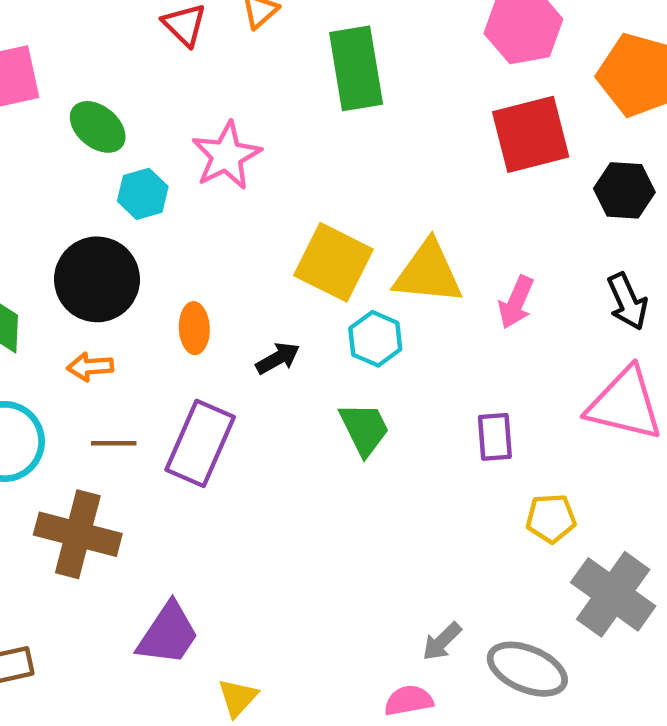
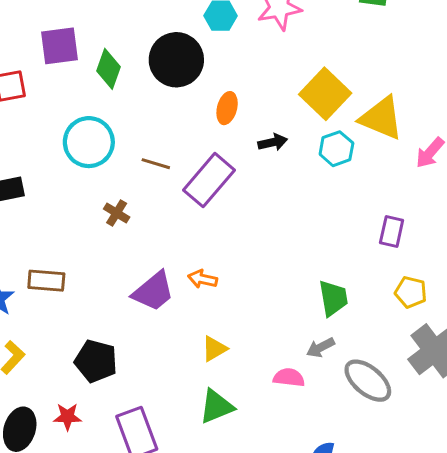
orange arrow: (90, 367) -> (203, 279), moved
green trapezoid: (364, 429) -> (333, 298), moved
brown cross: (78, 534) -> (117, 213), size x0.5
yellow triangle: (238, 698) -> (214, 349), moved

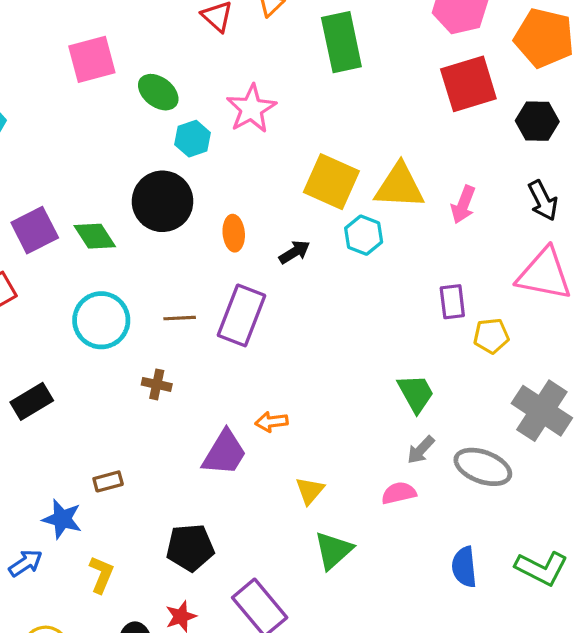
green diamond: (109, 69) -> (95, 236), turned -33
brown rectangle: (46, 281) -> (108, 481), size x0.7
yellow pentagon: (411, 292) -> (491, 336), moved

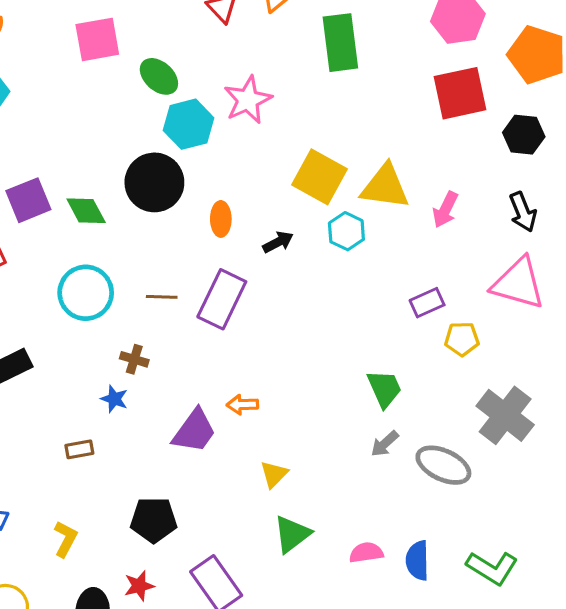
cyan hexagon: (193, 139) -> (189, 124), size x1.4
purple rectangle: (452, 302) -> (427, 303), turned 68
pink semicircle: (399, 493) -> (366, 553), moved
blue star: (62, 519) -> (114, 399), moved, size x0.7

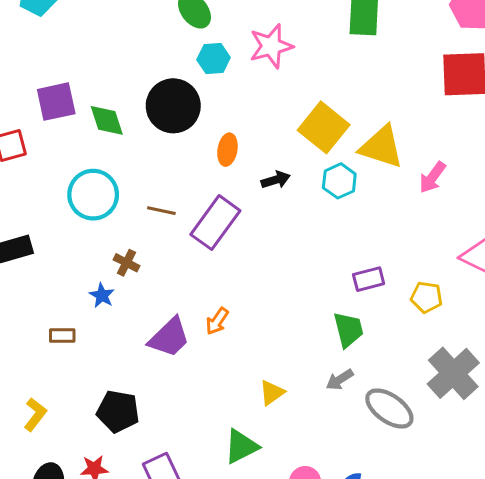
cyan hexagon: (189, 124) -> (214, 59), size x0.7
purple rectangle: (427, 303) -> (369, 279), moved
orange arrow: (242, 405) -> (217, 321), turned -64
yellow triangle: (274, 474) -> (272, 393), moved

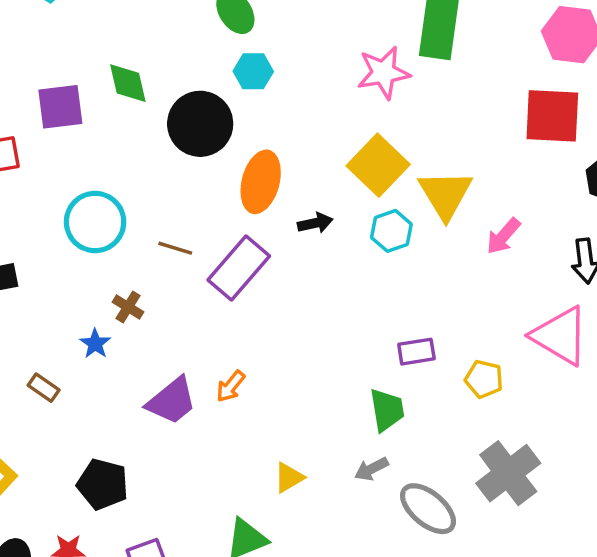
pink star: (271, 46) -> (383, 73), moved
green diamond: (107, 120) -> (128, 83), moved
yellow triangle: (381, 147) -> (445, 194), turned 36
orange ellipse: (227, 150) -> (261, 182), size x1.6
brown rectangle: (62, 336) -> (44, 388), turned 30

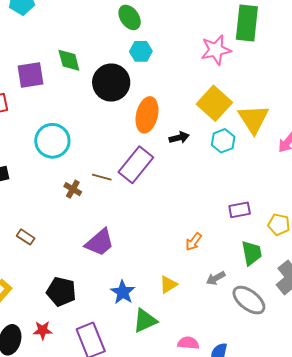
brown line: (175, 248) -> (102, 177), moved
blue star: (95, 344) -> (123, 292), moved, size x1.4
orange arrow: (231, 386) -> (194, 242), moved
green trapezoid: (387, 410) -> (252, 253), moved

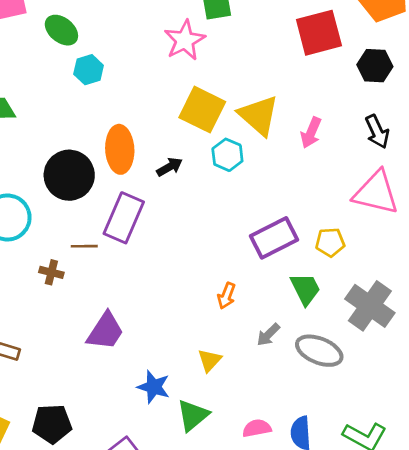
black circle: (111, 82) -> (69, 175), moved
purple rectangle: (240, 210) -> (274, 238), size x1.6
black pentagon: (61, 292) -> (52, 424), moved

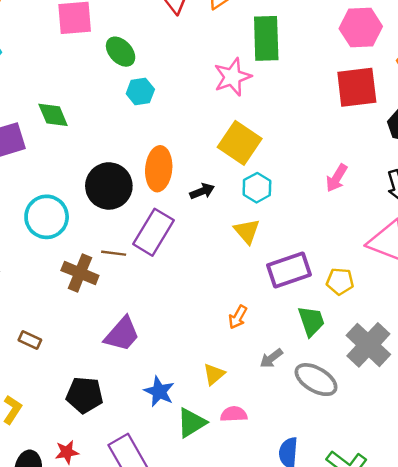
yellow triangle: (259, 115) -> (247, 231), moved, size x0.7
brown cross: (51, 272) -> (80, 273), size x1.6
black pentagon: (52, 424) -> (84, 395), moved
pink semicircle: (257, 428) -> (234, 414), moved

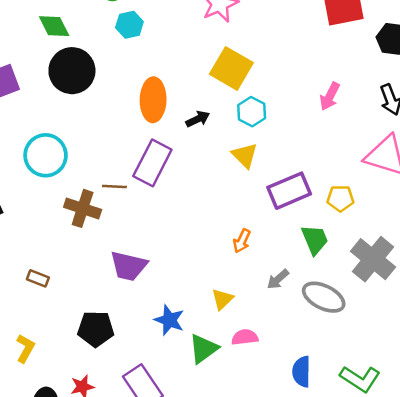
green diamond: (53, 115) -> (54, 26), moved
black circle: (109, 186) -> (72, 71), moved
purple trapezoid: (122, 334) -> (129, 266), turned 66

